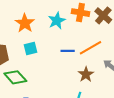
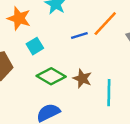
brown star: (86, 74) -> (82, 79), moved
green diamond: (15, 77) -> (51, 76), moved

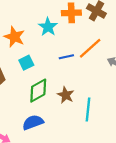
green diamond: (51, 76) -> (38, 91), turned -65

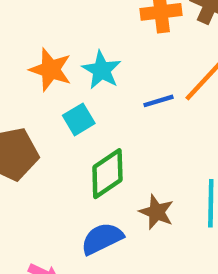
cyan star: (48, 27) -> (102, 70), moved
brown star: (66, 95) -> (156, 212), moved

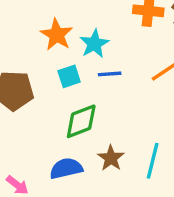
blue line: (159, 101) -> (110, 74), moved

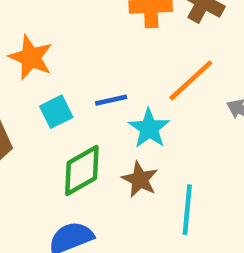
cyan star: (94, 44) -> (149, 128), moved
brown star: (111, 158) -> (140, 179), moved

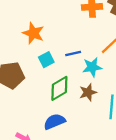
cyan star: (149, 128) -> (92, 67), turned 30
brown star: (140, 179) -> (88, 92), turned 30

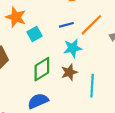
blue line: (73, 53) -> (66, 25), moved
cyan square: (46, 60) -> (35, 34), moved

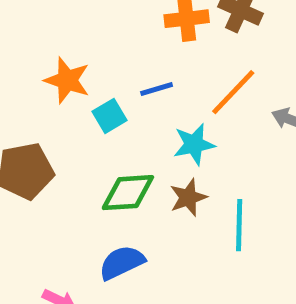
blue line: (66, 25) -> (157, 89), moved
green diamond: (42, 69) -> (128, 193), turned 30

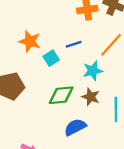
brown star: (188, 198) -> (91, 97), turned -30
blue semicircle: (122, 263) -> (75, 127), moved

